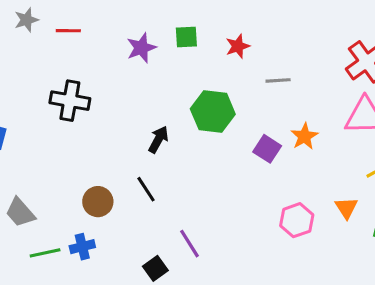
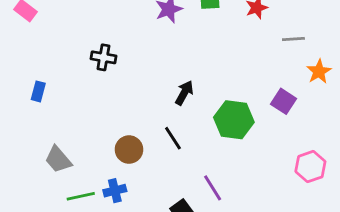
black cross: (70, 101) -> (103, 57), size x0.7
green hexagon: (213, 111) -> (234, 120), moved
orange star: (304, 136) -> (319, 72), moved

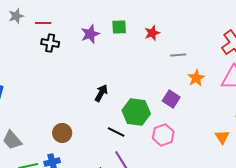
black cross: (103, 57) -> (50, 43), moved
black line: (173, 138) -> (116, 132), moved, turned -30
pink hexagon: (310, 167) -> (163, 135), moved

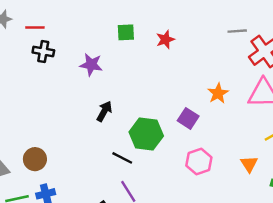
purple star: (90, 34) -> (91, 65), moved, turned 30
gray line: (178, 55) -> (237, 31), moved
brown circle: (62, 133) -> (35, 159), moved
pink hexagon: (163, 135) -> (199, 162), moved

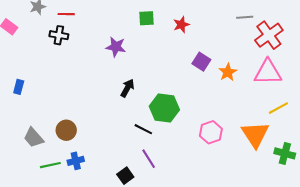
black cross: (43, 51) -> (59, 35), moved
purple square: (188, 118) -> (201, 62), moved
orange triangle: (249, 164) -> (255, 134), size x1.8

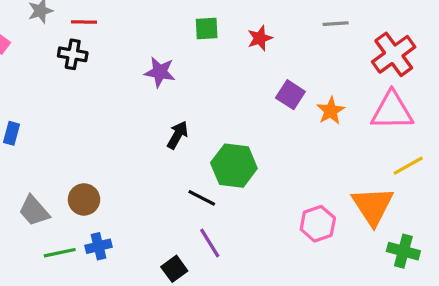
gray line: (245, 17) -> (336, 24), moved
pink hexagon: (211, 132) -> (318, 224), moved
green cross: (285, 153) -> (403, 251), moved

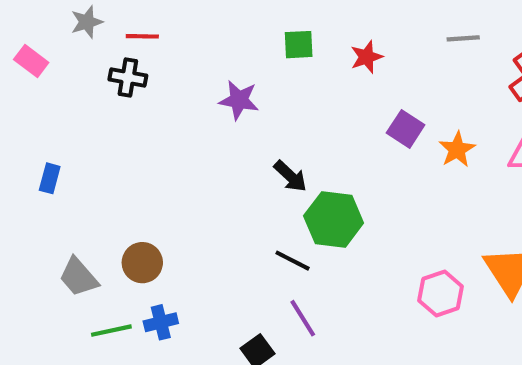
black arrow: (178, 135) -> (290, 176), moved, turned 104

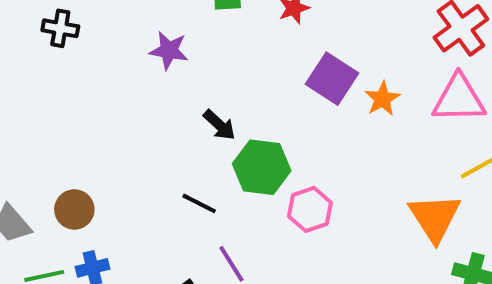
purple square: (406, 129) -> (332, 79), size x1.4
black line: (292, 261) -> (199, 203), moved
pink hexagon: (441, 293) -> (310, 209), moved

